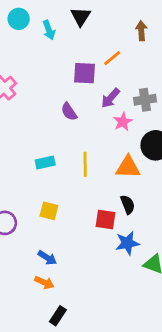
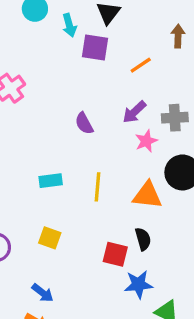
purple square: (84, 73) -> (95, 47), moved

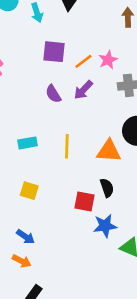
purple square: (95, 47) -> (54, 52), moved
orange line: (141, 65) -> (83, 61), moved
purple arrow: (134, 112) -> (83, 90), moved
pink star: (146, 141) -> (108, 60), moved

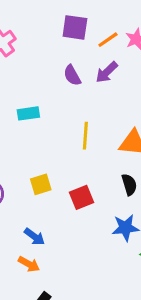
cyan rectangle: (28, 143) -> (28, 113), moved
yellow square: (29, 191) -> (41, 184), turned -36
red square: (84, 202) -> (81, 197), moved, turned -35

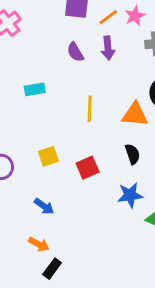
purple arrow: (107, 72) -> (108, 48), turned -50
orange arrow: (29, 264) -> (39, 244), moved

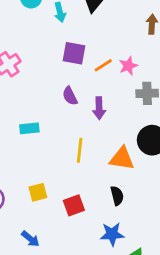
purple arrow: (108, 48) -> (99, 108), moved

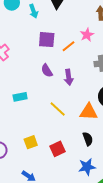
pink star: (128, 66) -> (87, 35), moved
yellow line: (80, 150) -> (58, 109), turned -48

